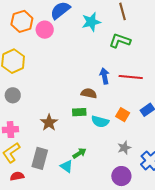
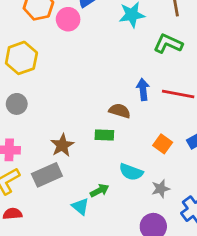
cyan semicircle: (100, 122) -> (131, 172), moved
gray rectangle: (40, 158) -> (47, 175), moved, turned 45

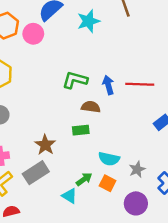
green L-shape: (168, 44) -> (75, 80), moved
orange square: (163, 144) -> (108, 183), moved

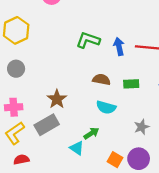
brown semicircle: (91, 107) -> (101, 80), moved
green rectangle: (81, 130) -> (131, 84), moved
cyan semicircle: (109, 159) -> (106, 107), moved
orange square: (108, 183) -> (115, 160), moved

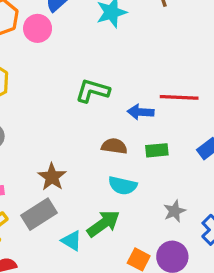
blue arrow: (119, 47) -> (141, 112), moved, turned -72
green arrow: (91, 133) -> (103, 224), size x1.5
cyan triangle: (77, 148) -> (72, 241), moved

